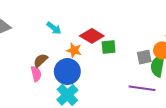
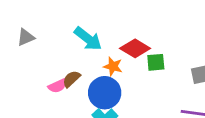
cyan arrow: (54, 28) -> (88, 39), size x1.5
pink semicircle: (36, 74) -> (58, 86), moved, turned 80

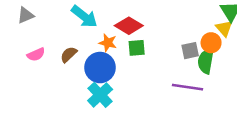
green square: (156, 62) -> (137, 48), moved
pink semicircle: (58, 86) -> (36, 54), moved

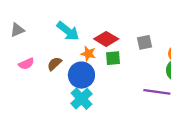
gray square: (190, 51) -> (145, 42), moved

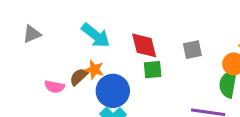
red diamond: (106, 39) -> (144, 45), turned 45
orange star: (88, 54) -> (94, 70), moved
pink semicircle: (26, 64) -> (54, 87), moved, turned 35

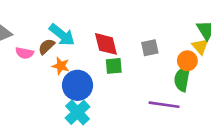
brown semicircle: (79, 77) -> (46, 47), moved
pink semicircle: (54, 87) -> (25, 53), moved

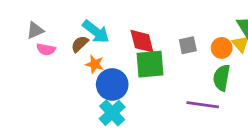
pink semicircle: (25, 53) -> (46, 49), moved
orange circle: (187, 61) -> (222, 48), moved
green square: (114, 66) -> (150, 64), size x1.6

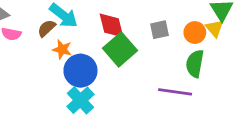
green square: (150, 64) -> (120, 49), turned -36

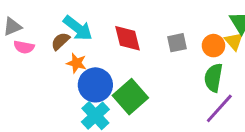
green square: (120, 49) -> (130, 97), moved
purple line: (175, 92) -> (219, 108), moved, turned -56

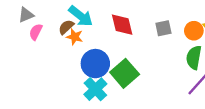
pink semicircle: (24, 47) -> (36, 32), turned 105
orange star: (76, 63) -> (75, 37), moved

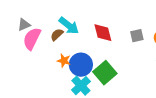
pink semicircle: (36, 32) -> (32, 39), size x1.6
orange star: (75, 37) -> (64, 61), moved

